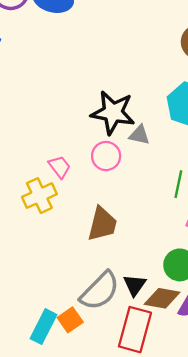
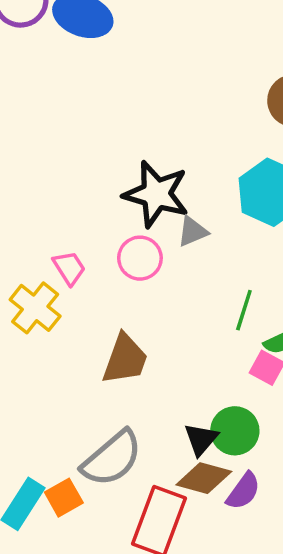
gray triangle: (139, 135) -> (193, 231), turned -40
yellow cross: (39, 196) -> (35, 308), turned -32
black triangle: (135, 285) -> (201, 439), moved

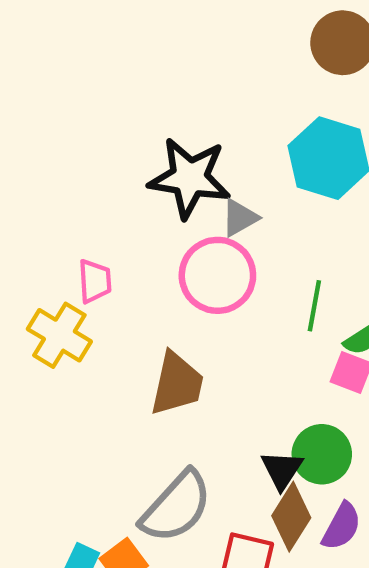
pink circle: (140, 258) -> (217, 275), moved, size x1.4
pink trapezoid: (69, 268) -> (95, 281), turned 36
brown diamond: (204, 478) -> (291, 517), turned -66

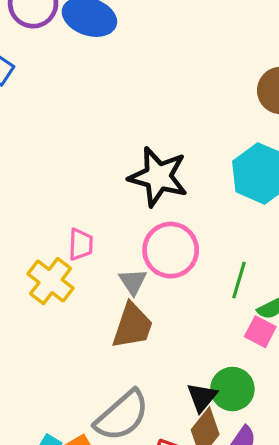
gray triangle: (240, 218) -> (133, 282), moved, turned -40

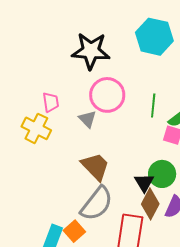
brown trapezoid: (132, 326) -> (95, 166), moved, turned -52

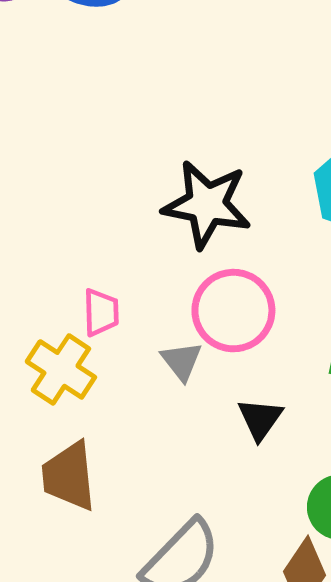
brown trapezoid: (95, 166) -> (69, 476), moved, turned -148
black triangle: (144, 183) -> (260, 419), moved

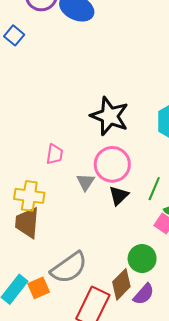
yellow cross: (61, 369) -> (29, 196), moved, turned -36
black triangle: (260, 419) -> (119, 196), moved

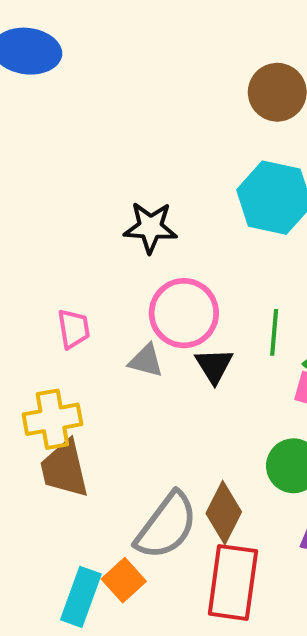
black star: (110, 116) -> (150, 227), size x0.7
gray triangle: (86, 182) -> (146, 361), turned -30
brown diamond: (121, 284) -> (224, 513), moved

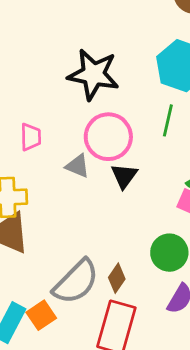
black star: (150, 227) -> (93, 74), size x1.4
green line: (274, 332) -> (168, 120), moved
brown diamond: (224, 513) -> (117, 278), size x0.7

